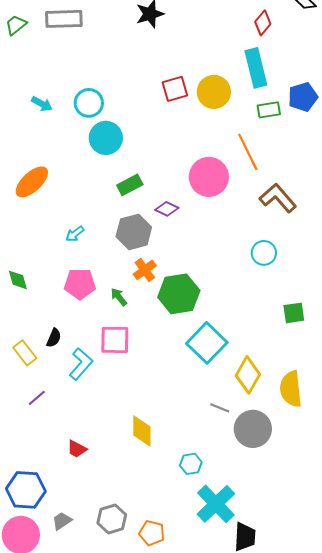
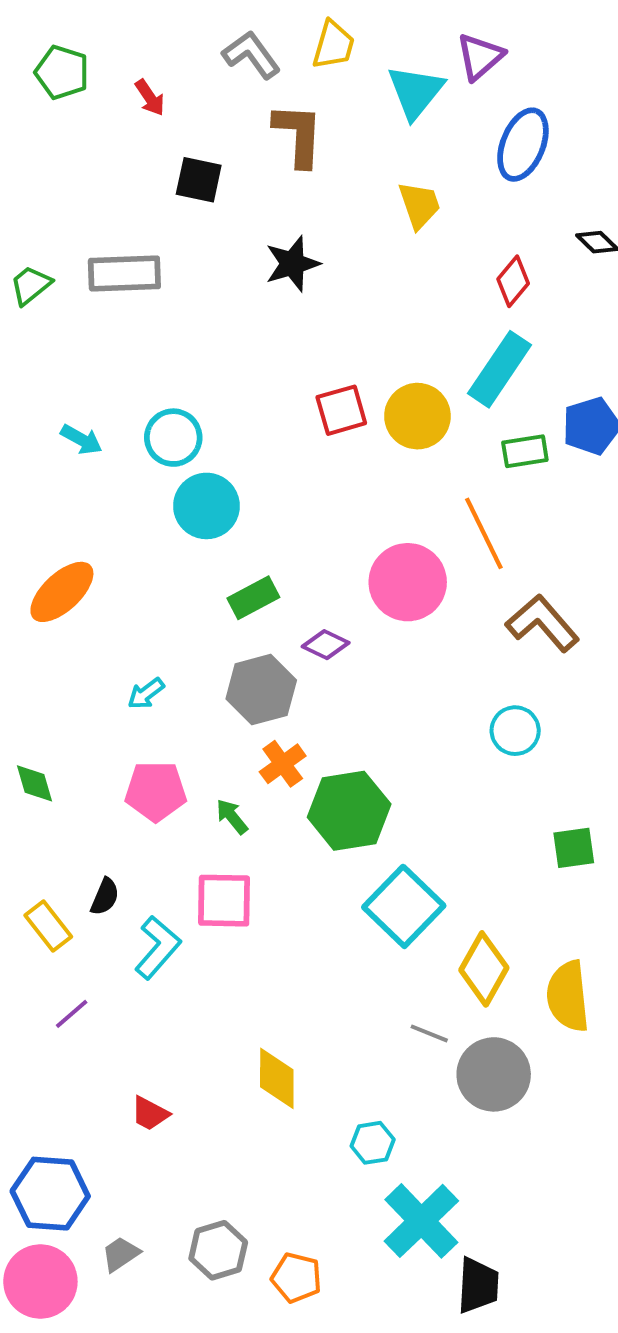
cyan rectangle: (256, 68) -> (500, 369), turned 48

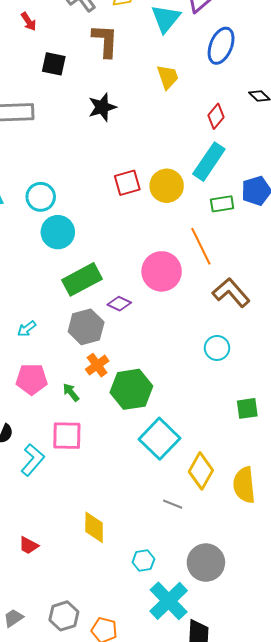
green rectangle: (253, 598) -> (82, 279), size x1.5
gray circle: (494, 1074) -> (206, 563), moved

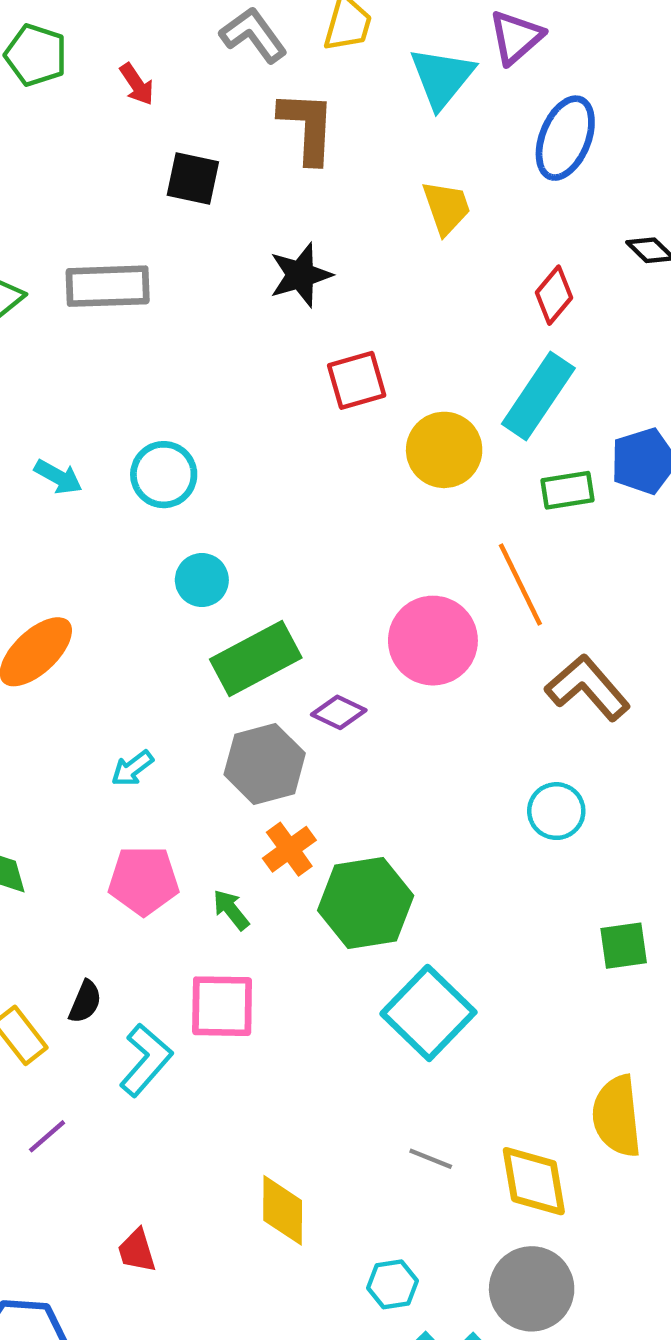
red square: (127, 183) -> (357, 380), moved
cyan circle: (58, 232) -> (202, 580), moved, size x0.7
yellow diamond: (201, 471) -> (534, 1181), moved, turned -39
gray line: (173, 504) -> (431, 1159), moved
red trapezoid: (29, 545) -> (137, 1251), turned 45

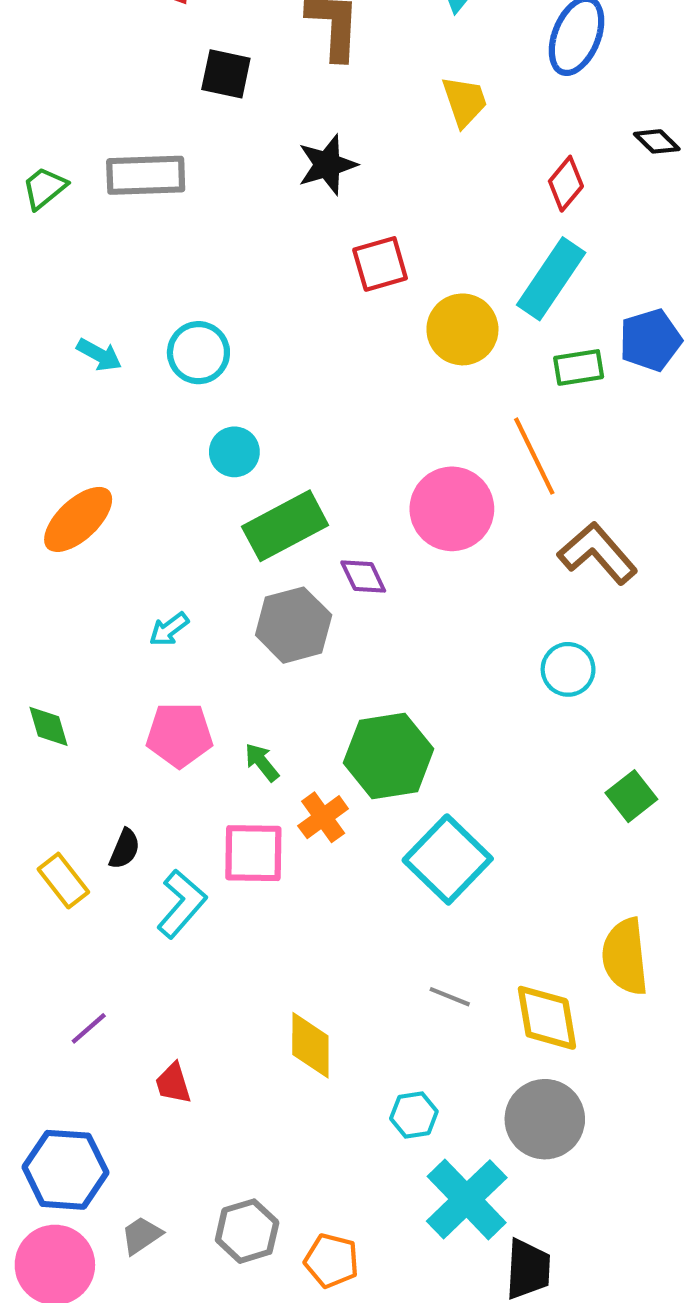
purple diamond: (339, 712) -> (363, 576), turned 39
orange cross: (289, 849) -> (323, 817), moved
green square: (624, 946) -> (631, 796), turned -30
purple line: (47, 1136) -> (89, 1028), moved

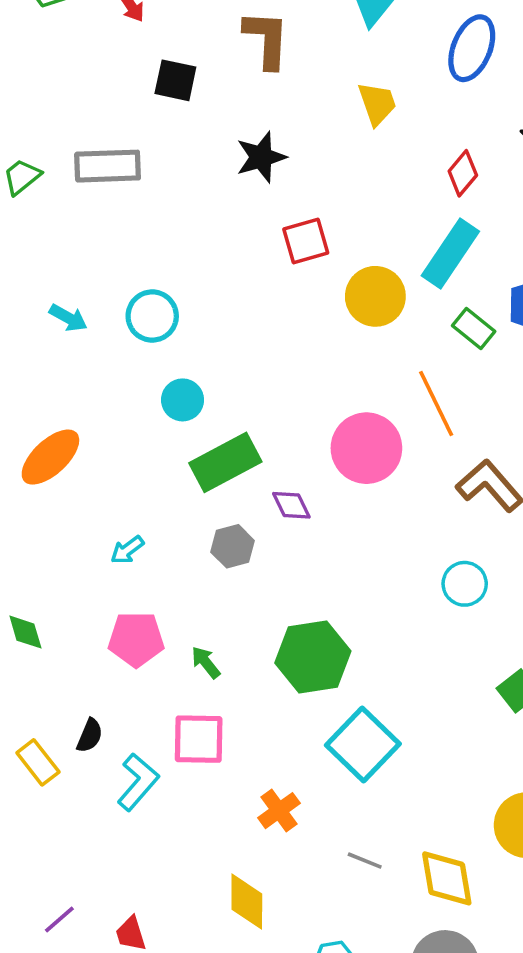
green rectangle: (579, 367) -> (474, 329), turned 48
gray hexagon: (294, 625) -> (233, 546), size x0.7
orange cross: (323, 817) -> (279, 811), moved
purple line: (89, 1028) -> (59, 919), moved

